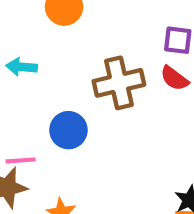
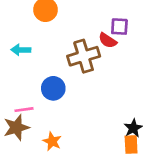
red semicircle: (174, 78) -> (108, 41), moved

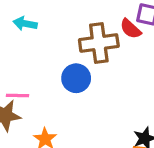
blue circle: (53, 88) -> (76, 78), moved

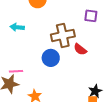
red semicircle: (131, 29) -> (80, 49), moved

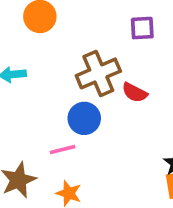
pink line: (16, 71) -> (63, 149), moved

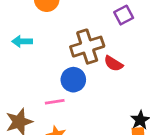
purple square: (142, 28) -> (124, 15), turned -30

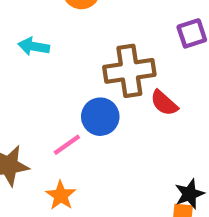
pink line: (55, 102) -> (67, 145), turned -36

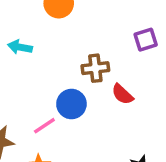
brown cross: (129, 71) -> (95, 68), size x0.7

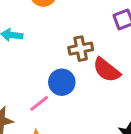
red semicircle: (122, 94) -> (107, 70), size x1.4

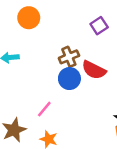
blue circle: (62, 82) -> (69, 79), moved

